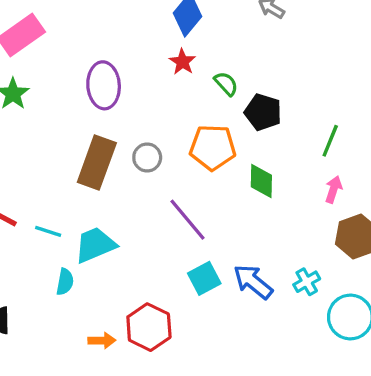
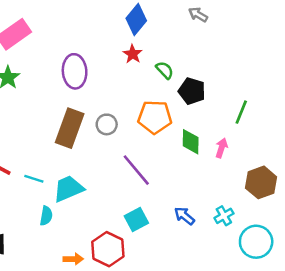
pink arrow: (334, 189) -> (221, 148), moved
cyan square: (204, 278) -> (136, 219), moved
blue arrow: (253, 282) -> (184, 216), size x0.7

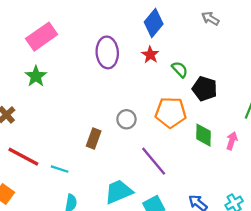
purple ellipse: (75, 71) -> (107, 52), moved
brown rectangle: (70, 128) -> (94, 139), moved, size x0.6
cyan trapezoid: (68, 189) -> (119, 192), moved

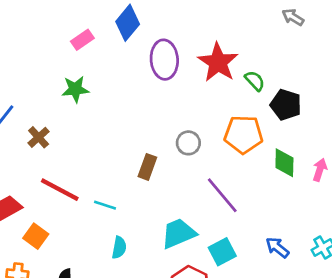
blue diamond: (154, 23) -> (128, 23), moved
pink rectangle: (42, 37) -> (82, 40), size x0.6
red star: (150, 55) -> (218, 62), size x1.8
green star: (36, 76) -> (75, 89), turned 30

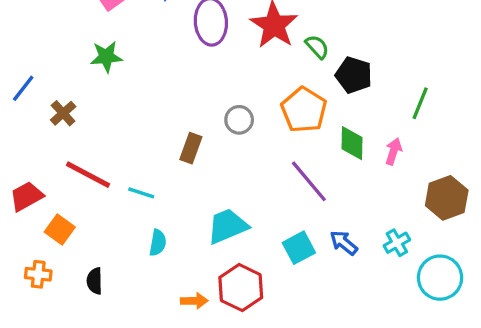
orange pentagon: (243, 134) -> (304, 110), turned 30
purple line: (222, 195) -> (309, 181), moved
cyan square: (222, 252) -> (299, 248), moved

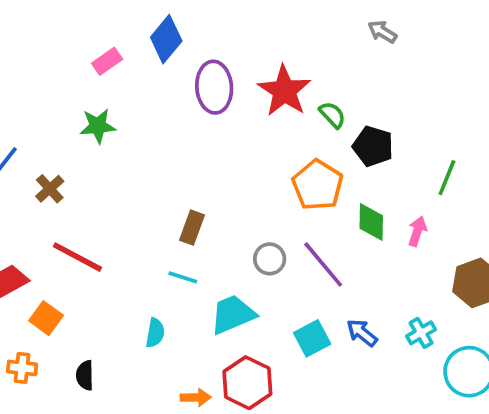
gray circle: (239, 120) -> (270, 259), moved
cyan line: (141, 193) -> (183, 277), moved

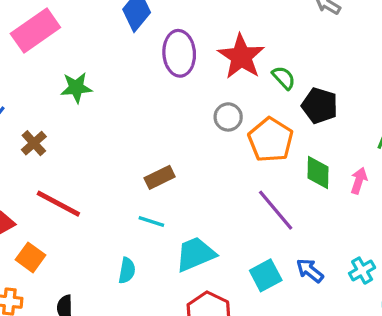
pink rectangle: (107, 61) -> (35, 30), moved, size x1.8
brown rectangle: (192, 228) -> (160, 177), turned 44
gray circle: (270, 259) -> (228, 117), moved

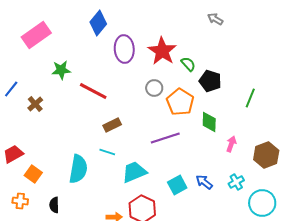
pink arrow: (359, 181) -> (231, 144), moved
red line: (58, 204) -> (93, 91), moved
purple line: (276, 210) -> (165, 138), moved, turned -68
cyan semicircle: (127, 271) -> (78, 169), moved, size x1.8

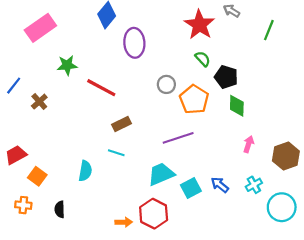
red star: (162, 51) -> (199, 25), moved
green line: (250, 98) -> (269, 30), moved
green diamond: (209, 122) -> (237, 106), moved
cyan semicircle: (78, 169) -> (85, 171), size x0.7
cyan trapezoid: (134, 172) -> (161, 174), moved

